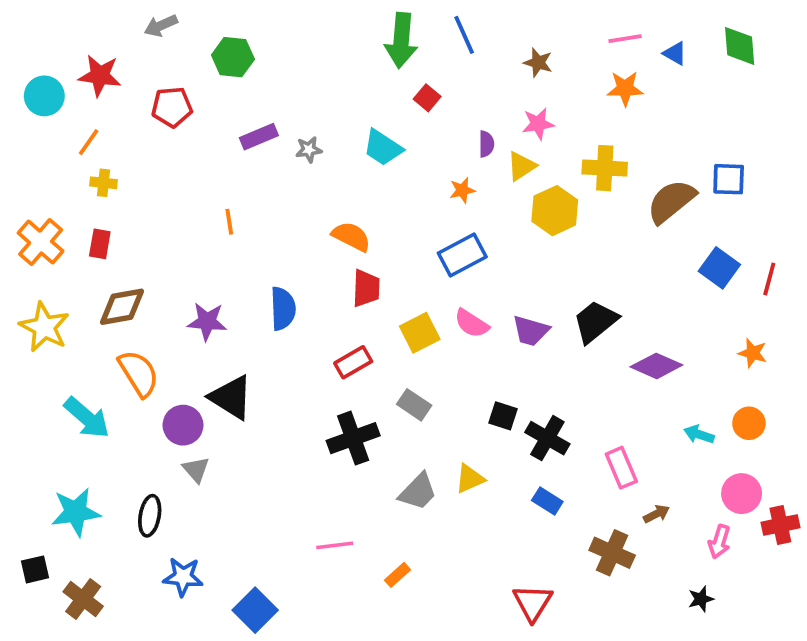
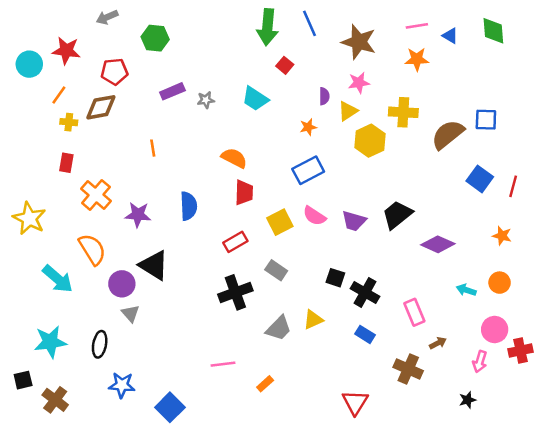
brown star: (538, 63) -> (359, 42), size x1.8
orange cross: (41, 242) -> (96, 195), moved
brown diamond: (122, 307) -> (101, 107), moved

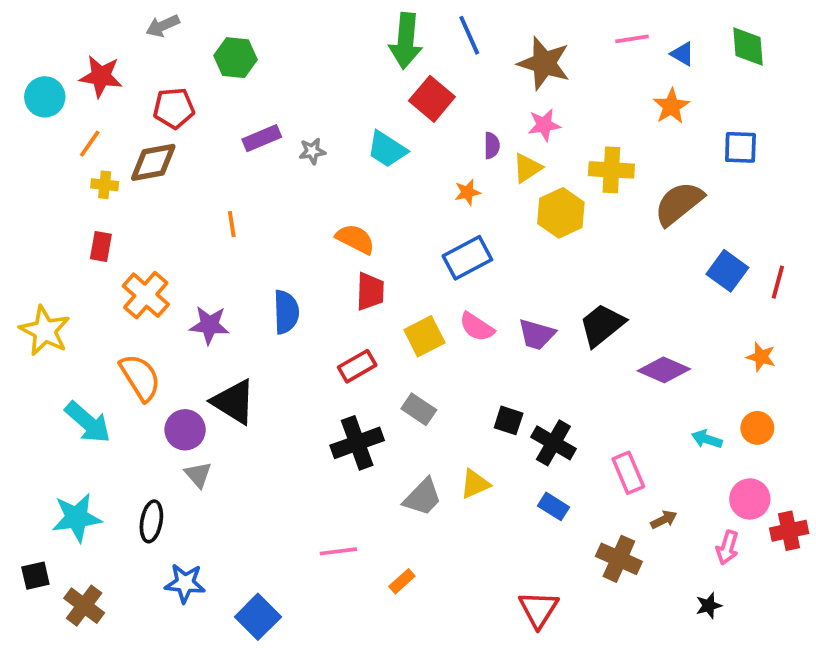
orange star: (417, 59) -> (671, 106), moved, turned -30
red square: (285, 65) -> (432, 99), size x1.6
blue square: (486, 120) -> (740, 147), moved

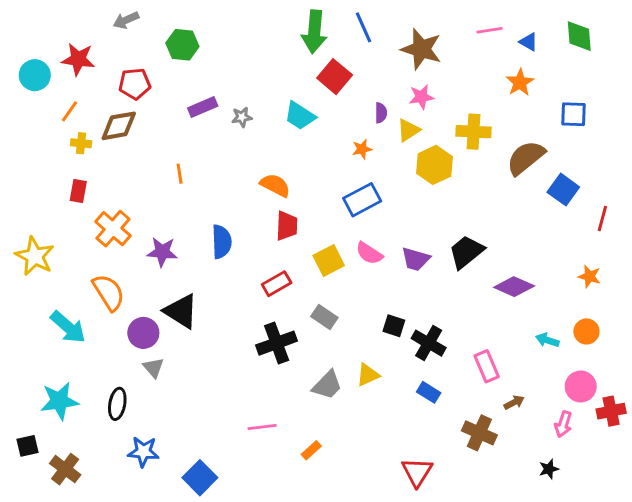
blue square: (727, 271) -> (563, 190), moved

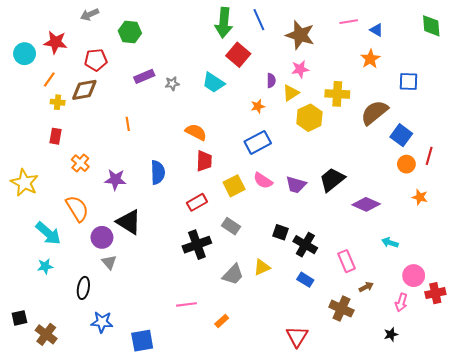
green diamond: (579, 36) -> (431, 26), moved
orange cross: (113, 229) -> (80, 163), size x0.7
orange circle: (586, 331) -> (406, 164), moved
cyan star: (59, 401) -> (45, 266), moved, size x0.6
blue square: (200, 478) -> (142, 341), turned 35

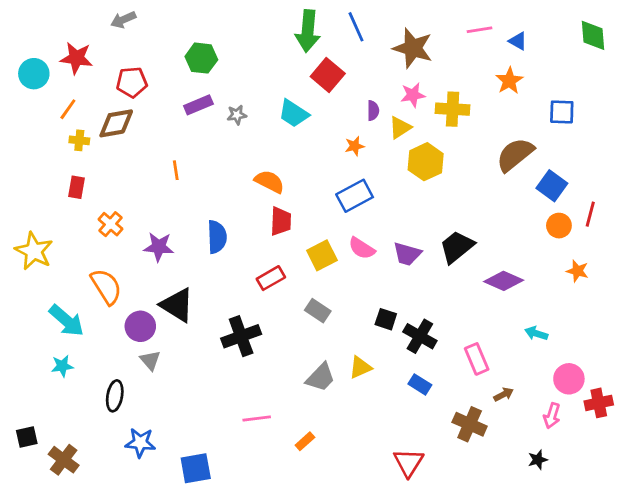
green hexagon: (130, 32) -> (201, 58), moved
yellow cross: (337, 94) -> (453, 109), moved
black cross: (197, 245) -> (241, 336), moved

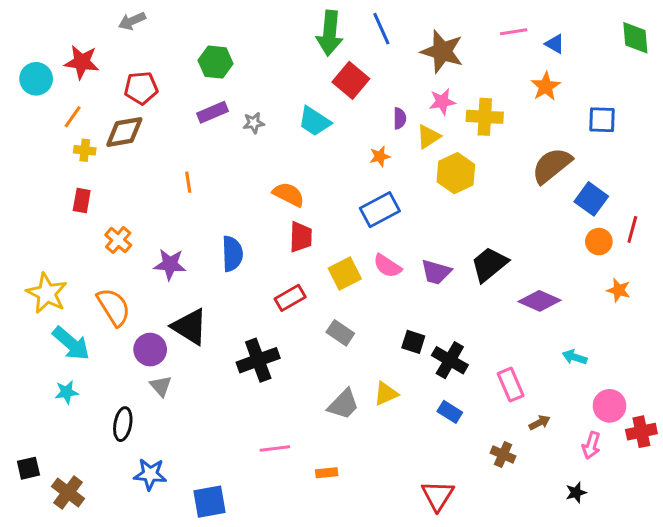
yellow star: (34, 251) -> (47, 293), moved
brown cross: (470, 424) -> (503, 454), size x0.7
orange rectangle: (305, 441) -> (327, 473), turned 36

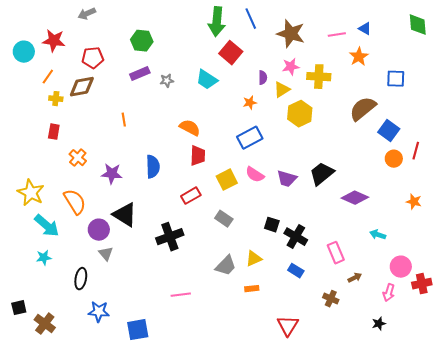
pink line: (514, 32) -> (337, 35), moved
orange star: (619, 290) -> (414, 202), moved
orange rectangle: (327, 473) -> (252, 289), moved

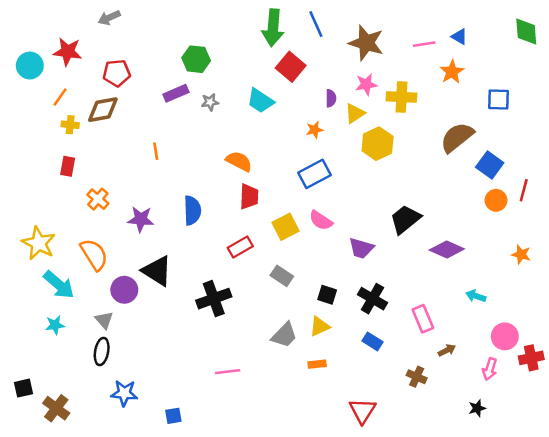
green hexagon: (142, 41) -> (196, 59), moved
purple trapezoid: (287, 179) -> (361, 248), moved
black square: (272, 225) -> (327, 295), moved
gray triangle: (106, 254) -> (104, 320), moved
blue square: (138, 330) -> (173, 416), size x0.6

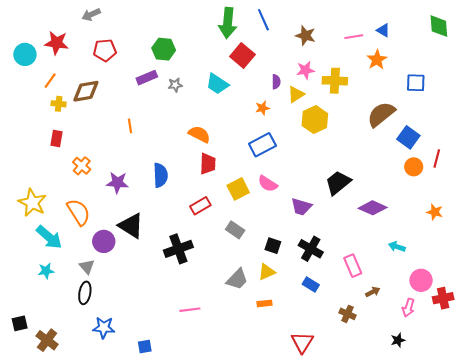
brown star: (366, 43) -> (305, 36), size x0.7
red pentagon: (117, 73) -> (105, 50), moved

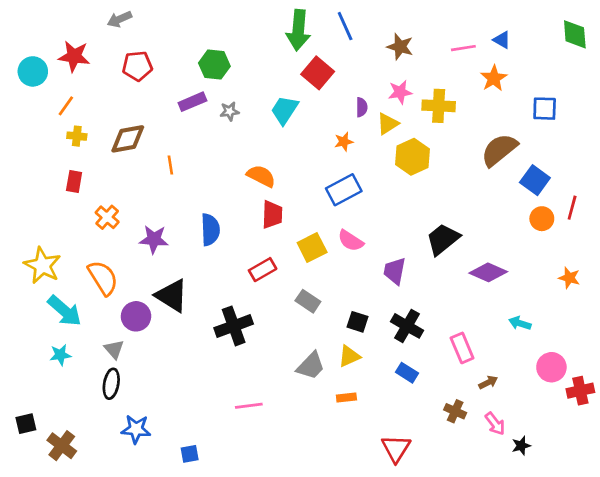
cyan trapezoid: (217, 84) -> (285, 110), turned 90
brown diamond: (86, 91) -> (128, 139), moved
purple trapezoid: (301, 207) -> (395, 271), turned 85
pink arrow: (408, 308) -> (495, 424), moved, turned -54

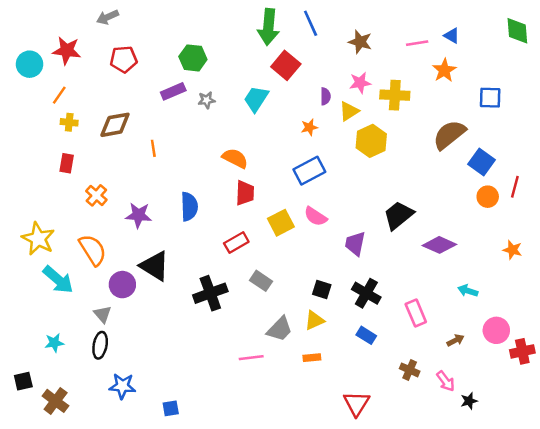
gray rectangle: (308, 301) -> (261, 281), moved
cyan star: (60, 355) -> (54, 343), moved
brown arrow: (488, 382) -> (455, 340), moved
pink line: (249, 406) -> (251, 358), moved

